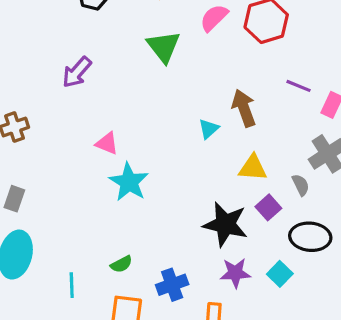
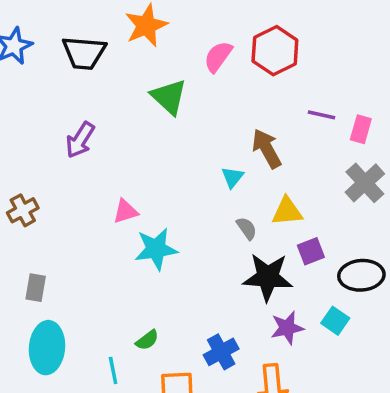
pink triangle: (107, 143) -> (125, 211), turned -30
cyan star: (129, 182) -> (156, 249), turned -30
gray semicircle: (301, 185) -> (247, 228), moved
purple square: (268, 207) -> (311, 251), turned 30
green semicircle: (121, 264) -> (147, 340), moved

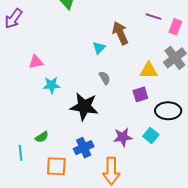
yellow triangle: (287, 211) -> (149, 70), moved
cyan star: (156, 249) -> (51, 85), size x0.7
black star: (268, 277) -> (84, 107), moved

